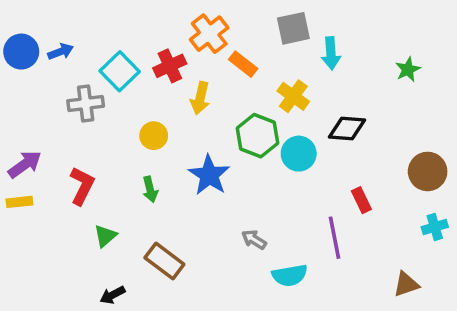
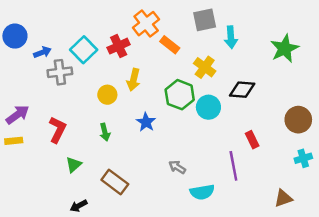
blue arrow: (61, 52) -> (42, 52), moved
green star: (408, 69) -> (285, 49), size x1.6
yellow arrow: (200, 98) -> (134, 80), moved
blue star: (209, 175) -> (146, 122), size x0.7

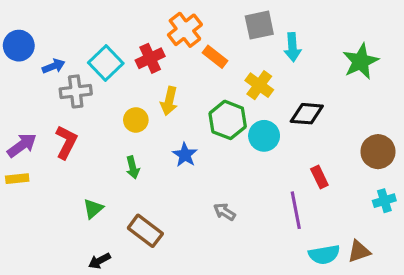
red L-shape: (57, 130) -> (66, 142), moved
cyan semicircle: (202, 192) -> (324, 255), moved

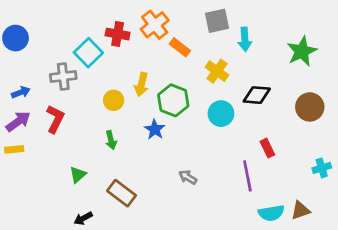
red cross: (150, 58) -> (118, 34), moved, turned 35
blue arrow: (54, 66) -> (21, 92), moved
green hexagon: (228, 120) -> (173, 100), moved
brown circle: (378, 152) -> (310, 107), moved

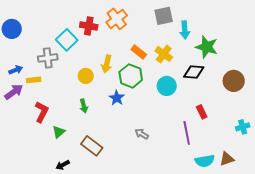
orange rectangle: (180, 47) -> (139, 52), moved
green star: (302, 51) -> (207, 47), moved, turned -30
red L-shape: (55, 119) -> (42, 112), moved
yellow rectangle: (14, 149) -> (34, 80), moved

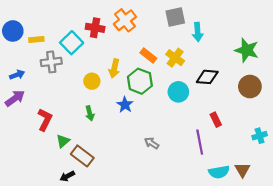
green star: (207, 47) -> (247, 50), moved
yellow rectangle: (34, 80) -> (36, 40), moved
brown rectangle: (92, 146) -> (82, 156), moved
brown triangle: (227, 159) -> (242, 170), turned -42

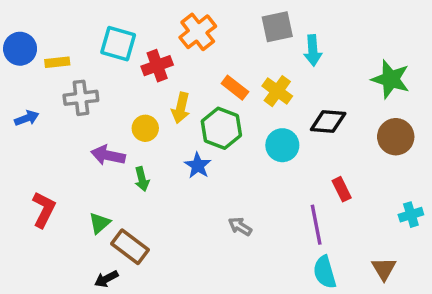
red cross: (95, 28) -> (157, 66), moved, turned -30
cyan square: (72, 43) -> (118, 44), moved, turned -30
purple arrow: (15, 98) -> (108, 155), moved, turned -132
red L-shape: (45, 120) -> (44, 210), moved
cyan semicircle: (219, 172) -> (325, 272), moved, turned 84

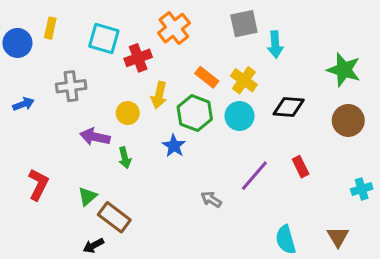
yellow rectangle: (57, 62) -> (50, 28), moved, turned -72
cyan circle: (282, 145) -> (239, 116), moved
purple line: (316, 225) -> (254, 176), moved, turned 52

